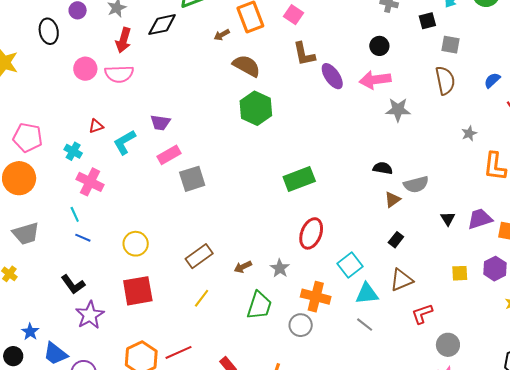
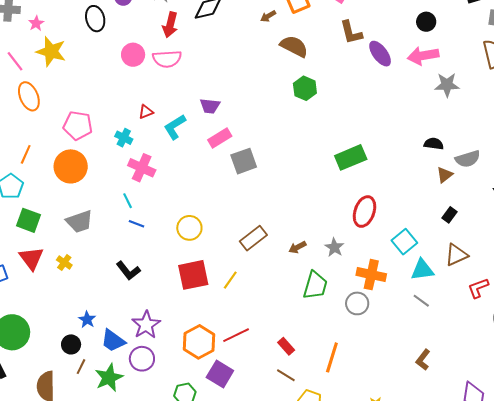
green hexagon: (256, 108) -> (305, 88), size x0.7
yellow line: (202, 298) -> (230, 280), moved
purple star: (90, 315) -> (146, 325), moved

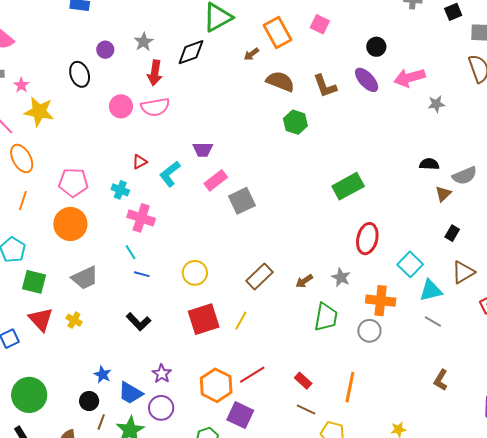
black circle: (426, 22) -> (376, 47), moved
brown L-shape: (351, 32) -> (325, 86), moved
gray star: (447, 85) -> (436, 104), size x0.7
orange line: (26, 154) -> (23, 201), moved
purple star: (146, 325) -> (162, 374), size x0.7

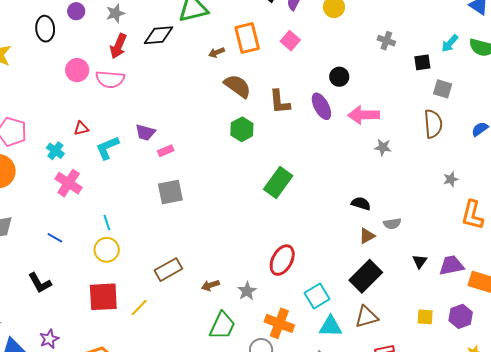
gray semicircle: (465, 176) -> (392, 224), size x0.7
pink rectangle: (216, 180) -> (166, 151), moved, size x0.7
green rectangle: (348, 186) -> (278, 183), moved, turned -40
black rectangle: (452, 233) -> (366, 276), size x2.0
cyan line: (130, 252) -> (107, 223), moved

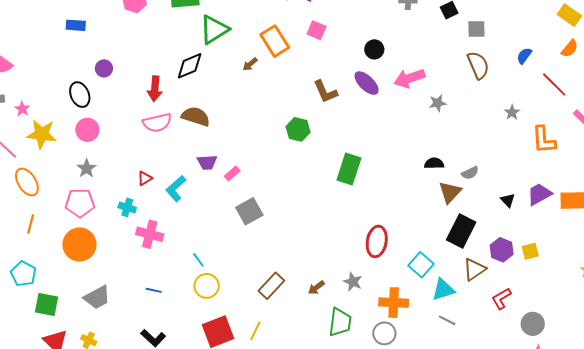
gray star: (115, 13) -> (87, 168), moved
pink circle: (77, 70) -> (87, 130), moved
brown semicircle: (238, 86) -> (196, 117), moved
brown triangle: (367, 236) -> (450, 192), size x1.4
purple hexagon: (461, 316) -> (502, 250), moved

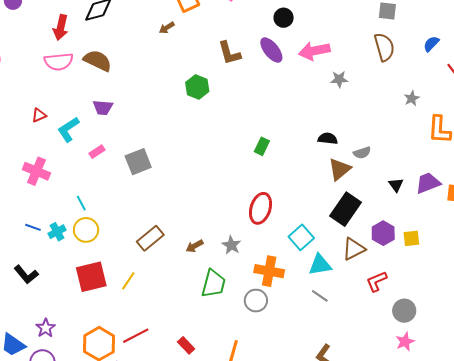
brown arrow: (250, 64) -> (167, 28), moved
green rectangle: (349, 169) -> (262, 146), moved, size x0.6
pink rectangle: (232, 173) -> (97, 152), moved
cyan cross: (127, 207) -> (57, 232), moved, turned 36

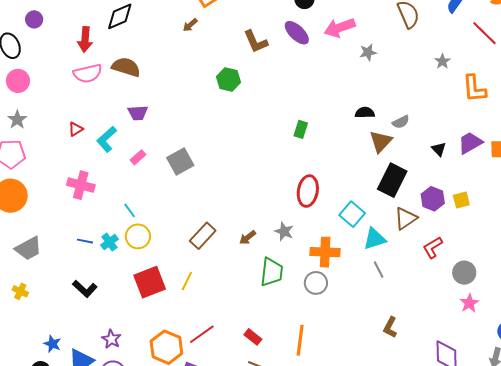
gray line: (320, 296) -> (379, 270), turned 36

